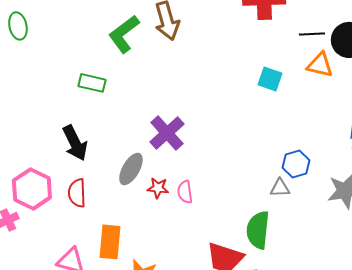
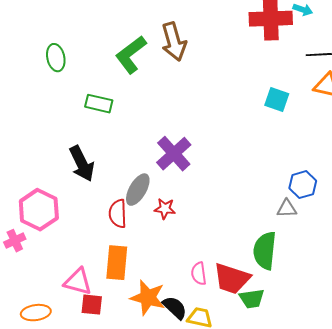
green ellipse: (18, 26) -> (56, 58), moved
pink semicircle: (185, 192) -> (199, 274), moved
red semicircle: (77, 193) -> (118, 214), moved

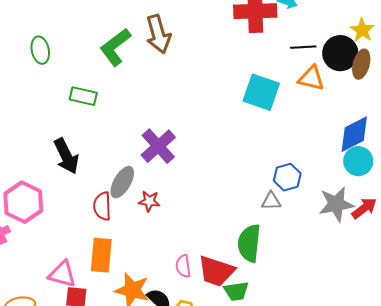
cyan square: (277, 100) -> (261, 92), size x1.5

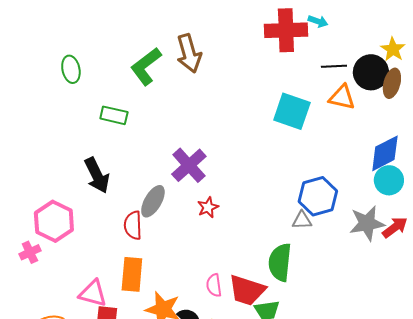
blue hexagon: (287, 177) -> (318, 196), size x1.4
red star: (149, 201) -> (208, 207), moved, turned -30

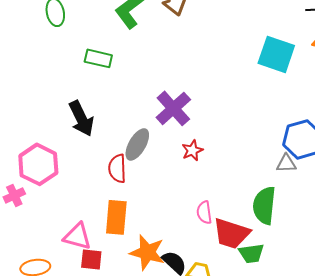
pink semicircle: (214, 285) -> (204, 212), moved

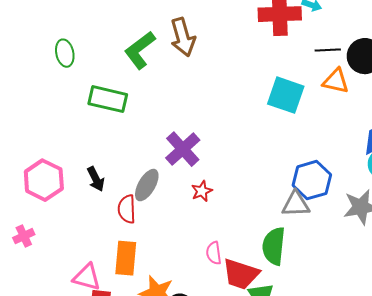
green rectangle: (98, 58) -> (108, 99), size x1.4
black arrow: (81, 118) -> (96, 179), moved, size x0.7
gray triangle: (286, 163) -> (296, 204), size x1.4
pink hexagon: (38, 164) -> (44, 180), moved

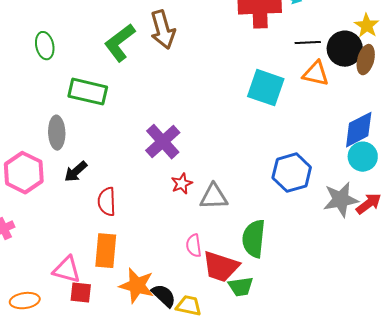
black arrow: (96, 179) -> (76, 172), turned 75
gray ellipse: (147, 185) -> (57, 133), moved, turned -32
gray triangle: (296, 204) -> (214, 197), moved

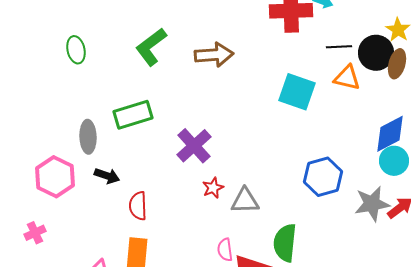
brown arrow: (163, 30) -> (214, 55), moved, turned -78
green rectangle: (88, 92) -> (133, 115), moved, turned -30
black arrow: (76, 172) -> (107, 176), turned -120

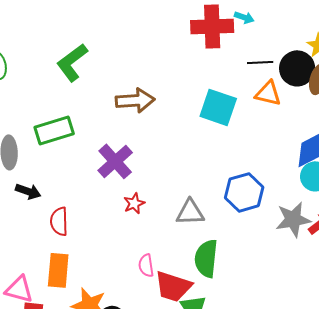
brown arrow: (214, 55) -> (135, 100), moved
gray triangle: (245, 201) -> (190, 212), moved

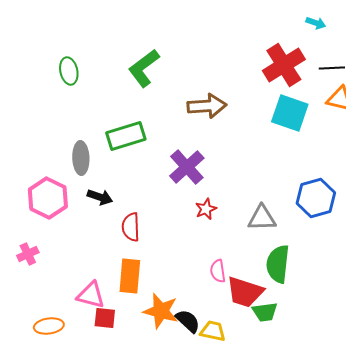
red cross: (212, 26) -> (284, 65), moved, turned -30

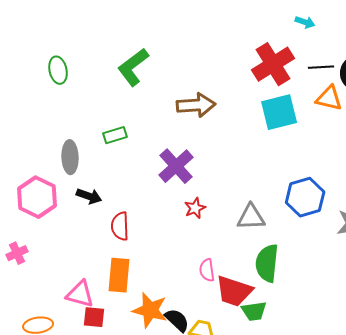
cyan square: (290, 113) -> (279, 112), turned -33
green rectangle: (126, 136) -> (115, 135), size x0.6

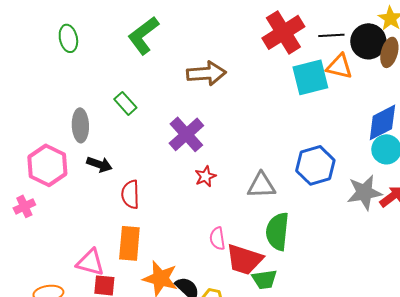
cyan square: (279, 112) -> (310, 77), moved
green rectangle: (115, 135) -> (125, 103), turned 65
pink cross: (17, 253) -> (24, 206), moved

